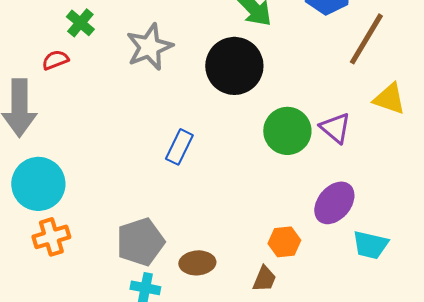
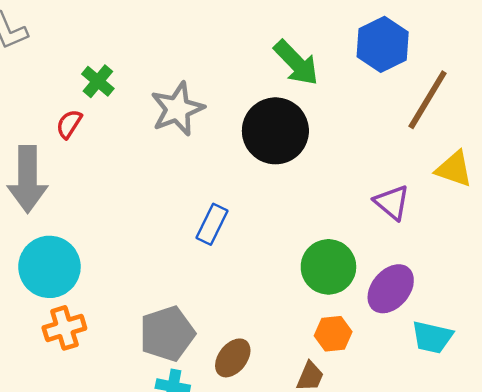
red semicircle: (55, 60) -> (69, 124), turned -36
green circle: (287, 131) -> (328, 267), moved
brown ellipse: (197, 263) -> (233, 358), turned -48

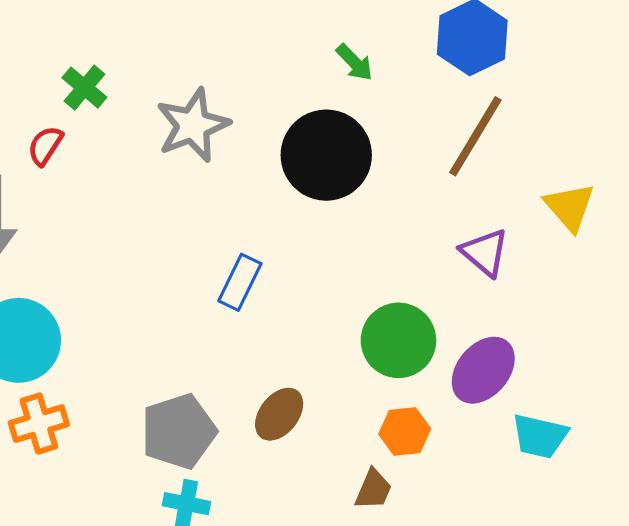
green arrow: (296, 63) -> (355, 62), size x0.6
brown line: (428, 100) -> (475, 136), moved
yellow triangle: (454, 169) -> (570, 207), turned 30
brown ellipse: (233, 358) -> (279, 414), moved

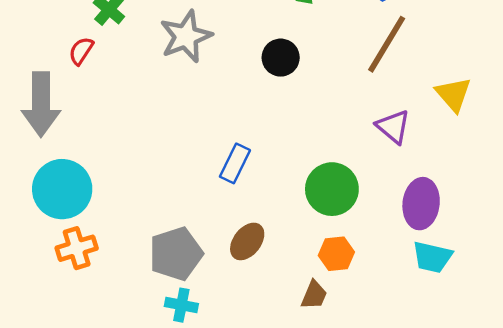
black circle: (326, 155) -> (281, 58), size x0.6
blue rectangle: (240, 282) -> (235, 163), moved
purple ellipse: (483, 370) -> (421, 204), moved, turned -33

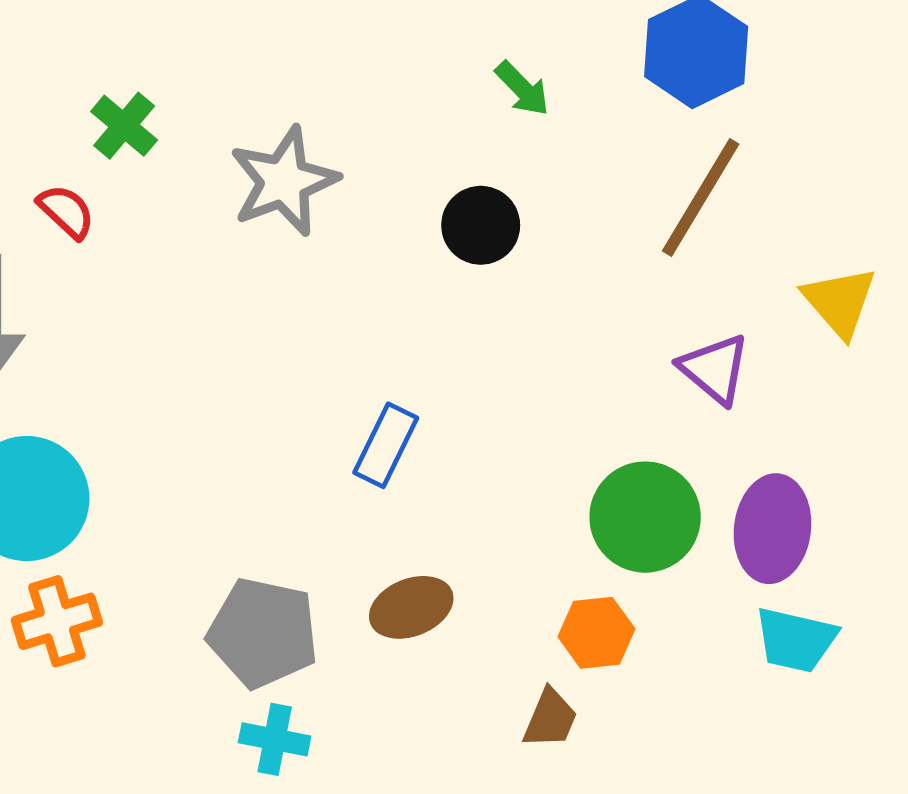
red semicircle: (81, 51) -> (66, 211), turned 100
green circle: (332, 189) -> (645, 517), moved
brown ellipse: (247, 241) -> (411, 607), turned 30
gray pentagon: (176, 254) -> (263, 633), turned 30

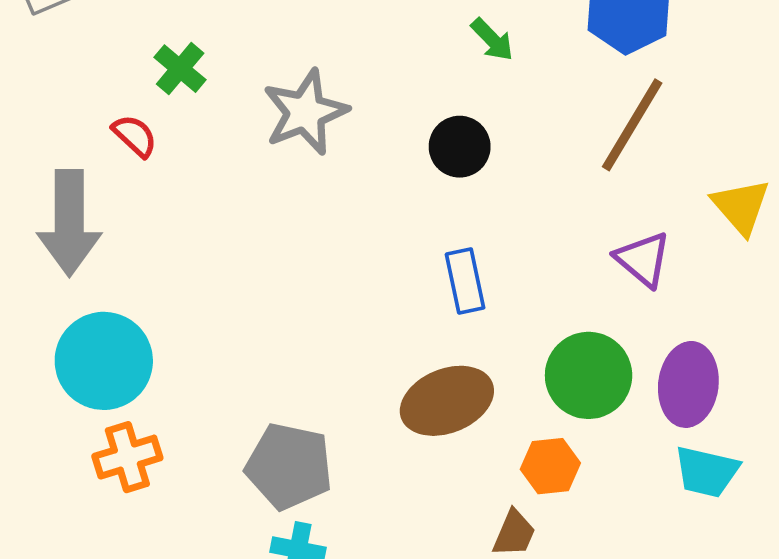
blue rectangle: (386, 445) -> (465, 281), moved, turned -38
brown ellipse: (411, 607) -> (447, 401), moved, size x1.4

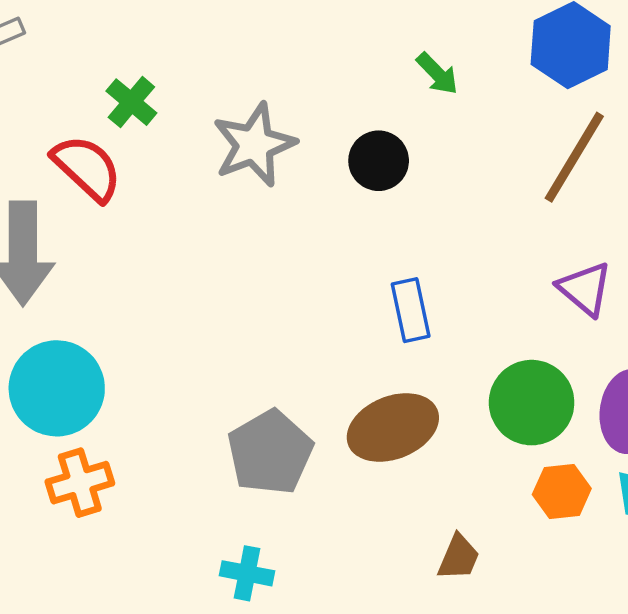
red semicircle: (135, 136) -> (87, 168), size x1.6
black circle: (460, 147) -> (379, 161), moved
gray pentagon: (289, 466) -> (270, 452), moved, turned 30
orange hexagon: (550, 466) -> (562, 492), moved

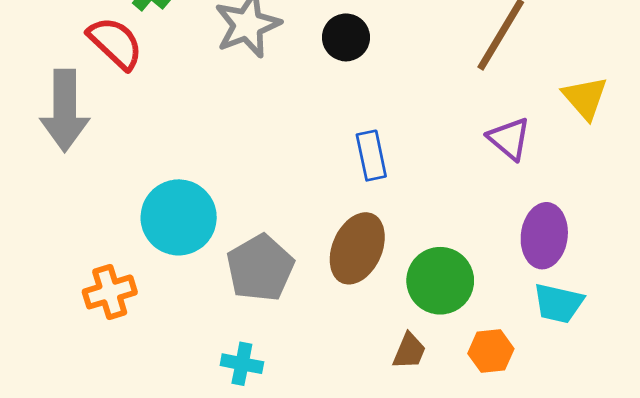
cyan circle: (57, 388) -> (179, 217), moved
green circle: (532, 403) -> (440, 281), moved
brown ellipse: (393, 427) -> (357, 248), turned -44
orange hexagon: (562, 492) -> (491, 351), moved

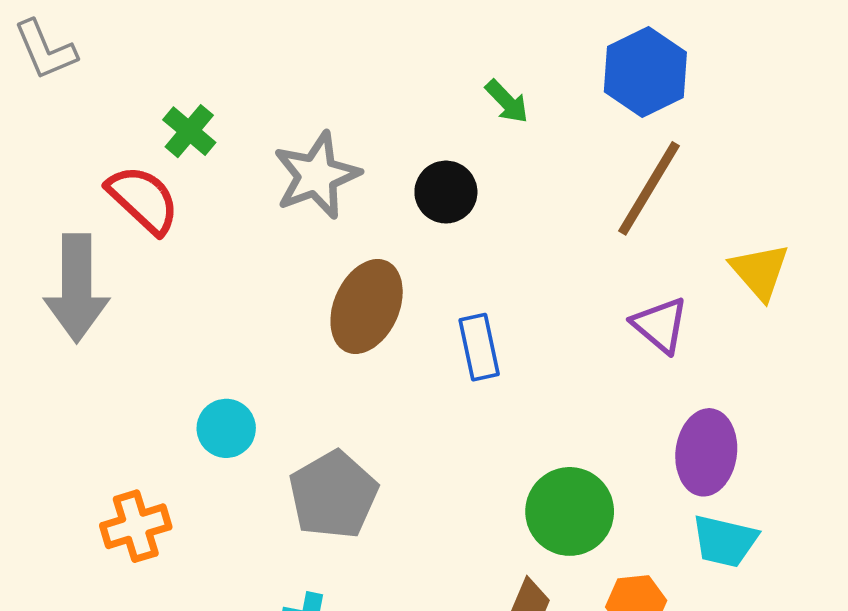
cyan circle: (179, 217) -> (226, 428), size x0.6
brown ellipse: (357, 248) -> (367, 306), moved

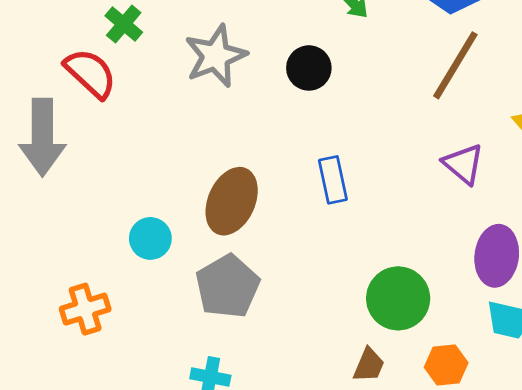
brown ellipse: (367, 306) -> (232, 201), moved

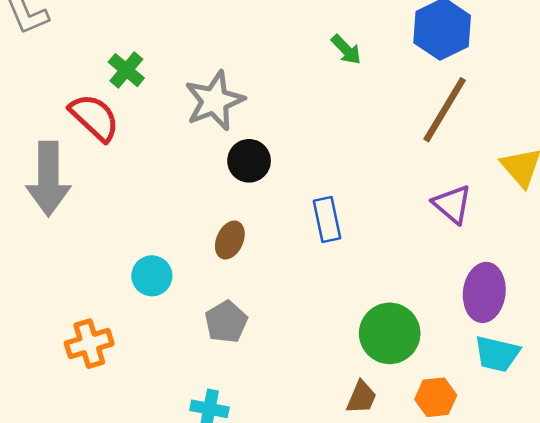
black circle: (309, 68) -> (249, 161), moved
brown ellipse: (232, 201) -> (230, 240), size x0.6
gray pentagon: (228, 286) -> (226, 322), size x0.7

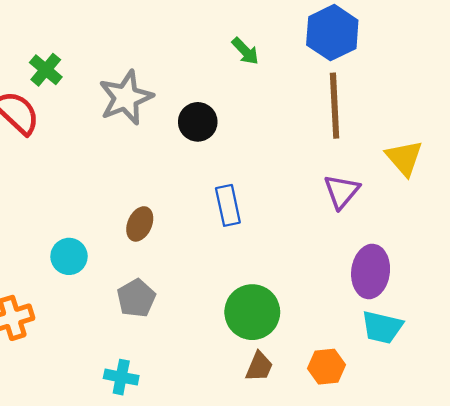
brown line: (445, 110) -> (335, 106), turned -34
black circle: (249, 161) -> (198, 122), moved
purple triangle: (452, 204) -> (342, 191), turned 30
green circle: (390, 333) -> (252, 312), moved

